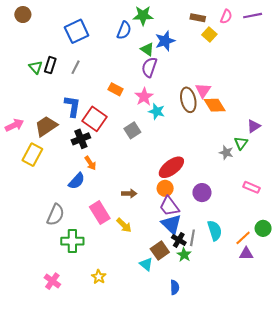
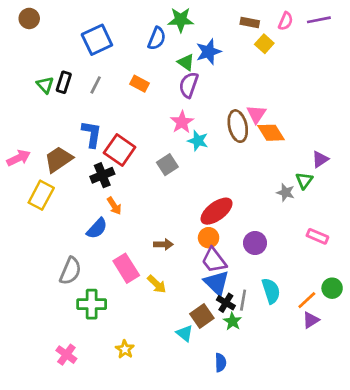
orange rectangle: (116, 89) -> (139, 84), moved
purple triangle: (246, 254) -> (311, 320), turned -32

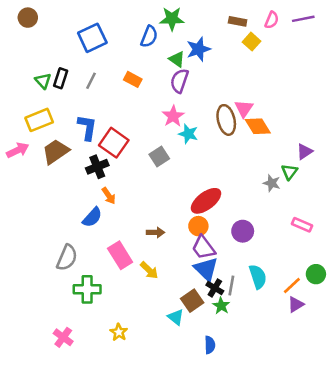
yellow rectangle: (41, 195) -> (39, 120), moved, turned 40

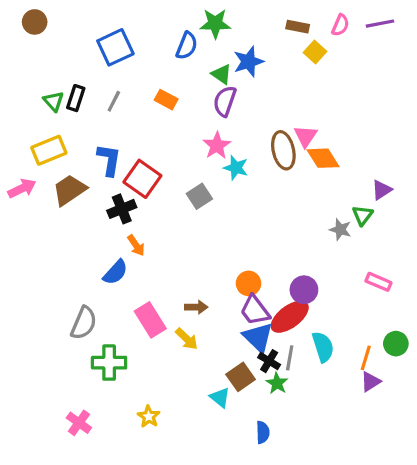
red ellipse: (206, 201) -> (290, 317), moved
brown arrow: (155, 232) -> (196, 307), moved
orange line: (292, 285) -> (366, 358), turned -30

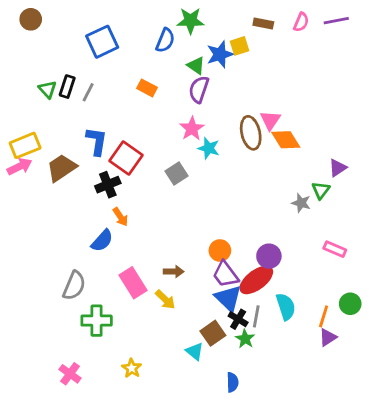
yellow square: (315, 52) -> (240, 46), moved, turned 30
gray line: (114, 101) -> (88, 92), moved
yellow rectangle: (49, 150) -> (25, 145), moved

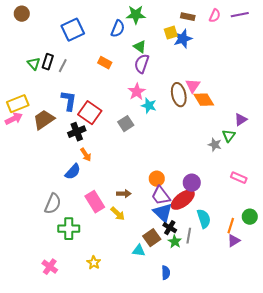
blue star: (220, 54) -> (183, 39), moved
gray line: (256, 316) -> (189, 236), moved
cyan triangle: (195, 351) -> (139, 251), turned -32

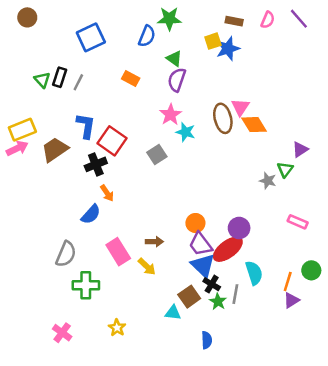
purple line: (240, 15) -> (299, 19), turned 60

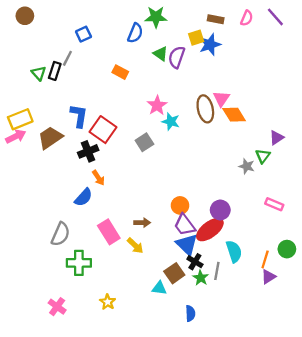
blue square: (91, 37) -> (83, 34), size x0.6
purple semicircle: (177, 80) -> (177, 57), moved
gray line: (78, 82) -> (67, 58), moved

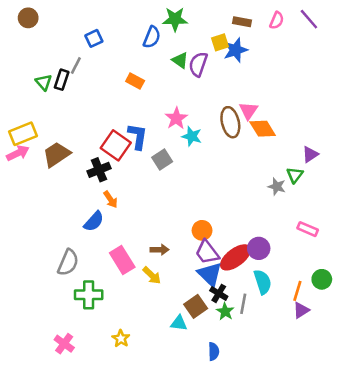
blue L-shape: (79, 116) -> (138, 136), moved
purple circle: (220, 210) -> (259, 248), moved

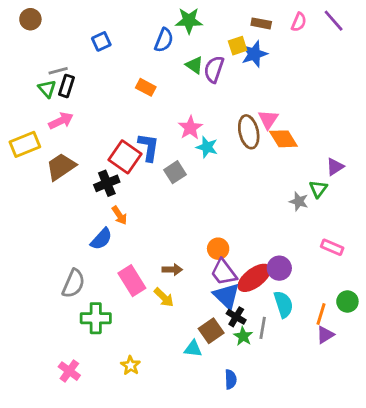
gray line: (76, 66) -> (58, 71), moved, turned 48
pink arrow: (18, 153) -> (61, 121), moved

